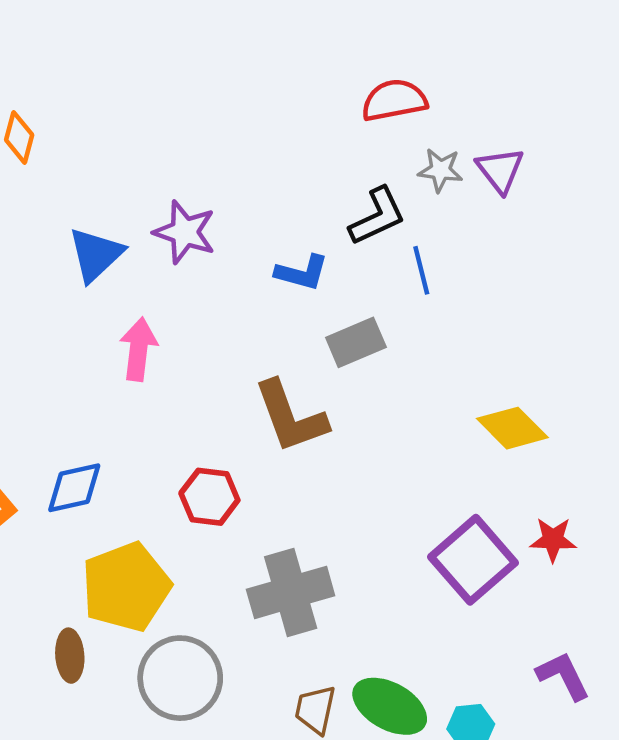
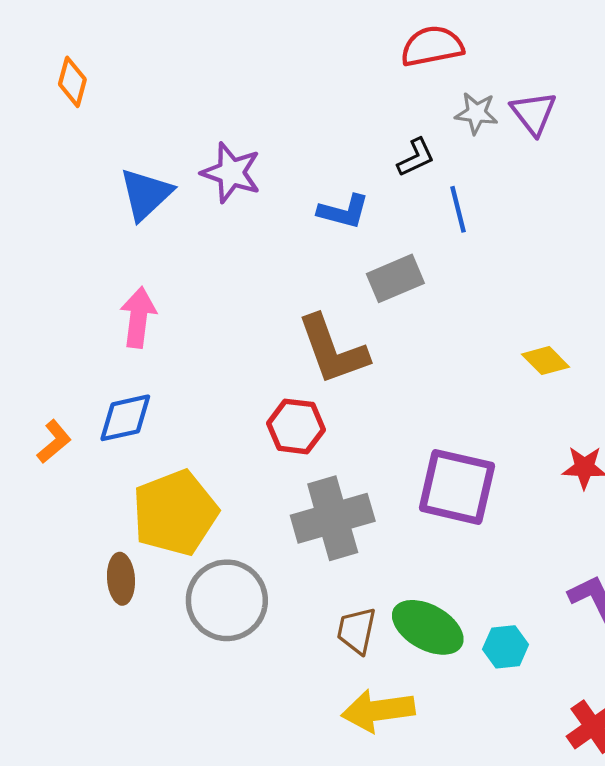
black L-shape: (377, 216) -> (416, 157), size x0.7
pink arrow: (139, 349) -> (138, 317), moved
yellow diamond: (512, 428) -> (546, 361), size x0.7
red hexagon: (209, 497) -> (296, 426), moved
purple square: (473, 560) -> (457, 487), moved, turned -36

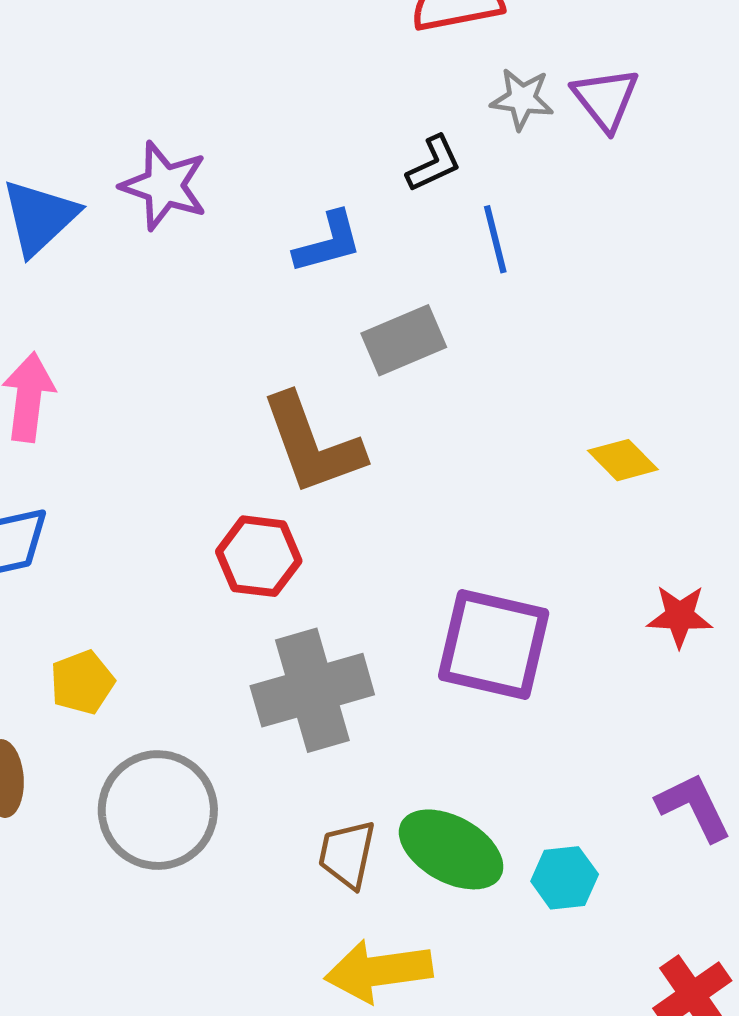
blue L-shape: (344, 211) -> (328, 242), turned -30
yellow pentagon: (175, 513) -> (82, 682), size x0.5

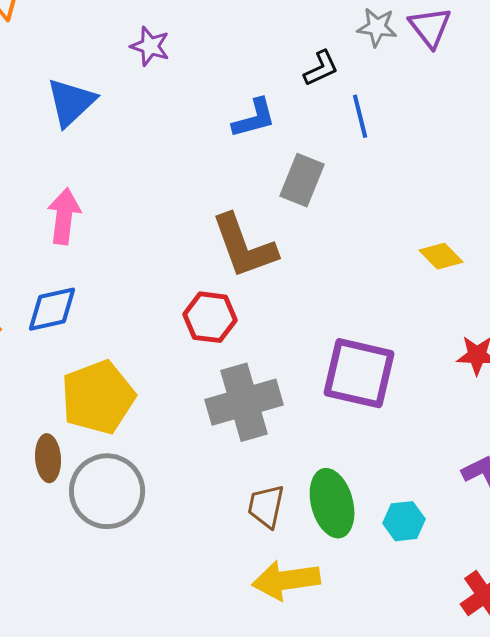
purple star: (164, 186) -> (150, 46), moved, size x0.7
gray rectangle: (404, 340) -> (302, 180), turned -45
yellow pentagon: (82, 682) -> (98, 397), size x1.8
gray circle: (158, 810) -> (107, 491), moved
green ellipse: (451, 849) -> (332, 503), turned 46

